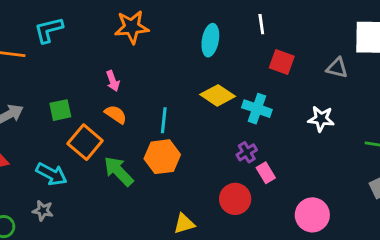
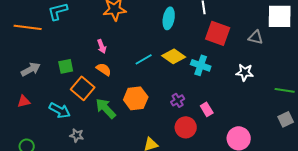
red square: (282, 62) -> (218, 33), size x1.4
cyan line: (164, 120) -> (144, 59), moved, turned 54
purple cross: (247, 152) -> (178, 100), moved
gray star: (43, 211) -> (77, 135), moved

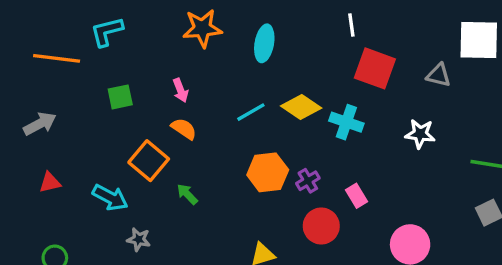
cyan ellipse: (169, 18) -> (264, 43), moved
green square: (66, 66) -> (120, 97), moved
gray arrow: (31, 69) -> (40, 124), moved
orange hexagon: (136, 98) -> (268, 172), moved
green arrow: (106, 108) -> (187, 194), size x0.6

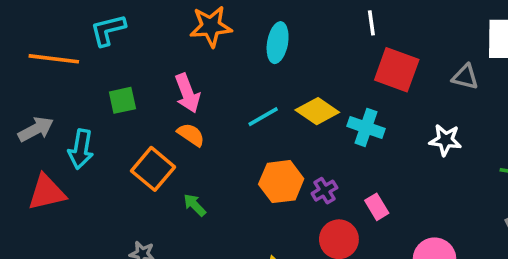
pink arrow: (181, 90) -> (187, 93), size x1.5
red triangle: (50, 182) -> (47, 192), size x1.6
cyan arrow: (110, 197) -> (81, 149), moved, turned 72

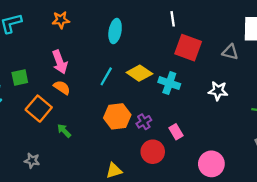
orange star: (211, 26) -> (61, 20), moved, size x0.7
green square: (122, 100) -> (20, 78), moved
cyan line: (263, 117) -> (106, 76), turned -30

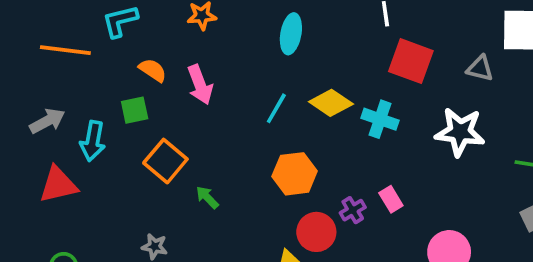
orange semicircle: (62, 87) -> (153, 70), moved
white star: (218, 91) -> (460, 132), size x1.5
purple cross: (144, 122) -> (353, 210), moved
red circle: (153, 152) -> (316, 232), moved

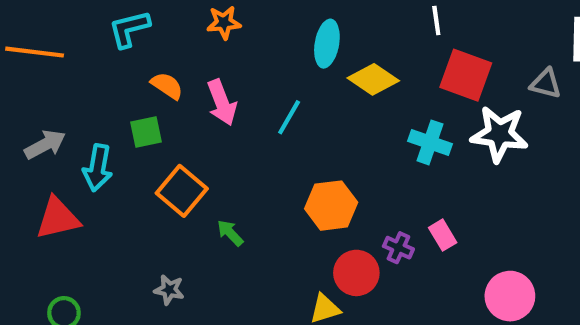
orange line: (65, 50) -> (35, 52), moved
yellow diamond: (331, 103) -> (373, 79), moved
cyan line: (276, 108) -> (289, 117), moved
white star: (460, 132) -> (499, 134), moved
purple cross: (353, 210) -> (398, 248), turned -35

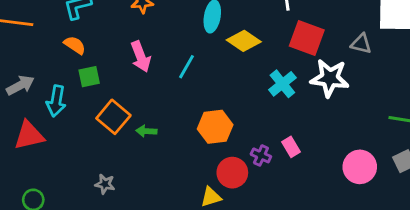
orange semicircle: (167, 86) -> (75, 45), moved
cyan cross: (430, 142) -> (282, 84), turned 32
green arrow: (230, 233) -> (146, 131), moved, turned -42
pink circle: (510, 296) -> (360, 167), moved

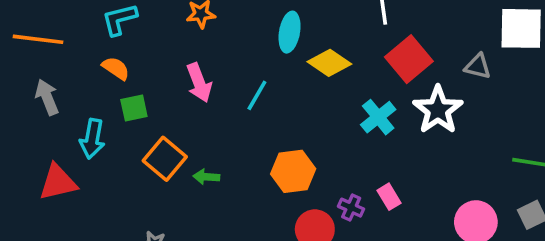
red square: (307, 38) -> (409, 59), turned 30
white star: (330, 78) -> (438, 110), turned 30
gray arrow: (20, 85) -> (47, 97), moved, turned -84

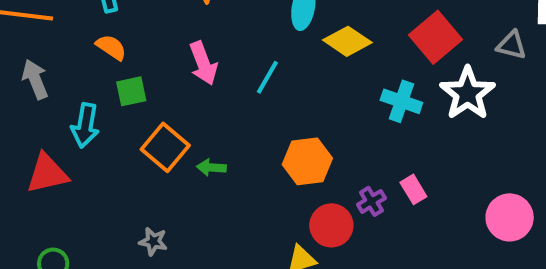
cyan cross: (378, 117) -> (401, 101), turned -32
purple cross: (351, 208) -> (371, 201), turned 35

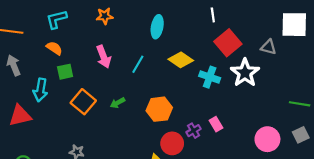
yellow diamond: (347, 41) -> (181, 60), moved
green arrow: (211, 167) -> (118, 103), moved, turned -32

